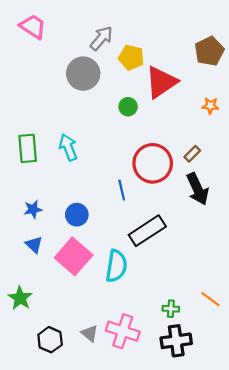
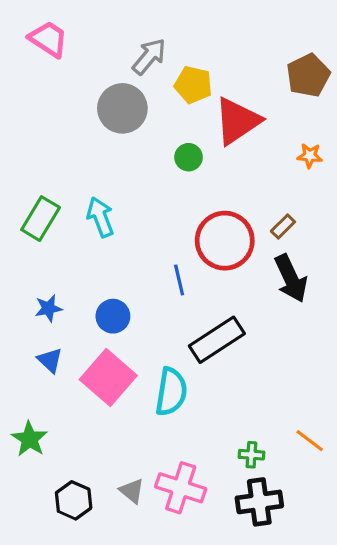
green rectangle: (28, 148) -> (41, 219), turned 36

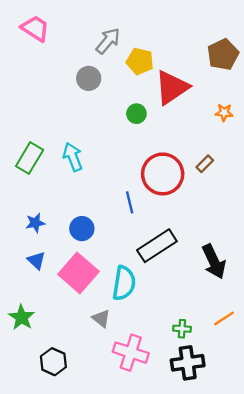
gray circle: (122, 108) -> (89, 78), size x0.7
black arrow: (291, 278) -> (214, 262), moved
orange line: (310, 441) -> (224, 318), turned -70
gray triangle: (132, 491) -> (101, 318), moved

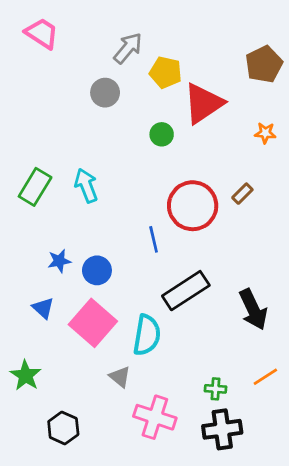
blue star: (35, 223) -> (59, 261), moved

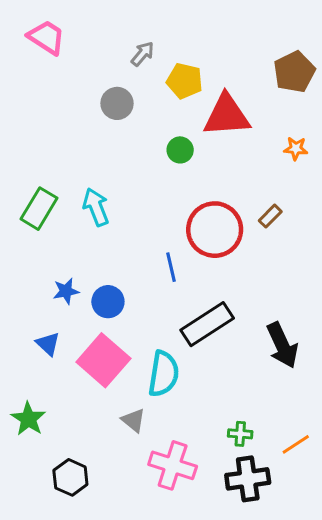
gray arrow: (128, 48) -> (143, 54), size x0.7
red triangle: (203, 103) -> (227, 115), turned 30
orange line: (265, 377) -> (296, 444), moved

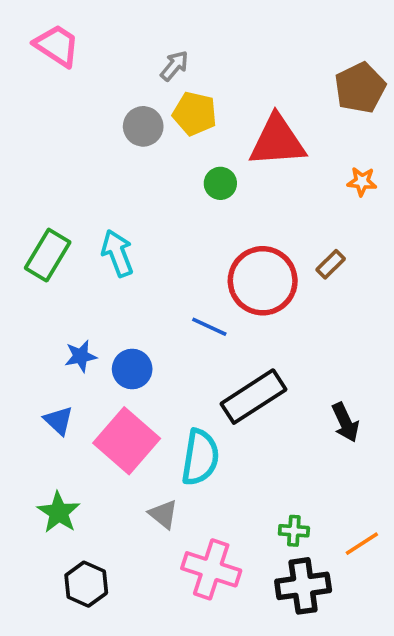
yellow pentagon: (185, 81) -> (195, 114), moved
blue line: (171, 267) -> (209, 327), turned -52
black arrow: (282, 345) -> (345, 422), size x0.7
green star: (28, 419) -> (59, 512), moved

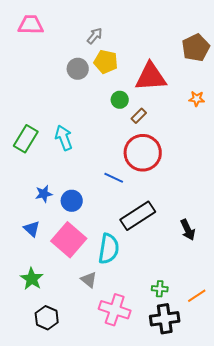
pink trapezoid: (57, 46) -> (31, 25), turned -32
brown rectangle: (331, 264) -> (139, 116), moved

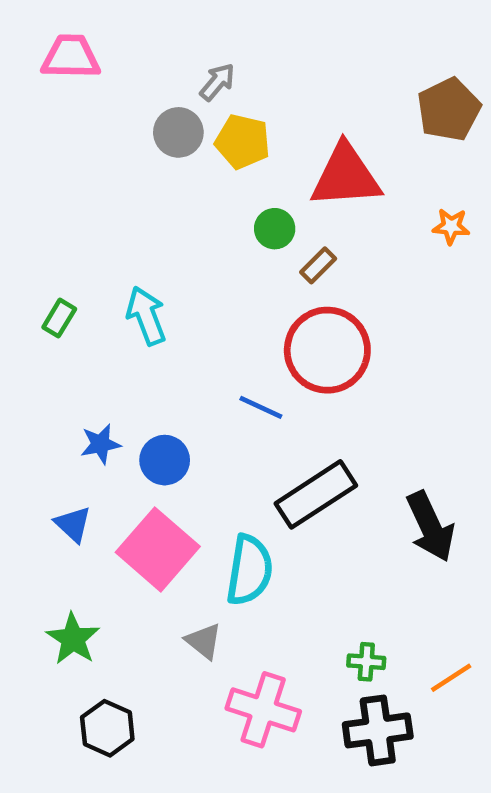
gray circle: (78, 69) -> (178, 132), moved
green rectangle: (26, 139) -> (59, 318), size x0.6
black arrow: (188, 230) -> (430, 527), size x1.4

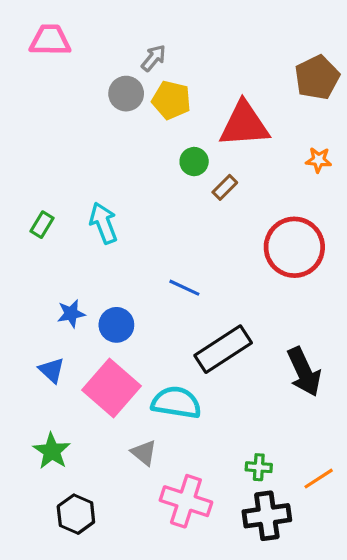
red circle: (327, 350) -> (294, 247), moved
cyan semicircle: (249, 570) -> (176, 403), turned -90

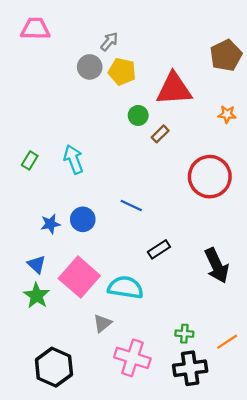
blue circle: (116, 325) -> (83, 219), moved
black rectangle: (223, 349) -> (159, 249), size x0.6
green star: (52, 451) -> (37, 296), moved
gray triangle: (144, 453) -> (102, 323), turned 42
black hexagon: (76, 514) -> (54, 367), size x1.4

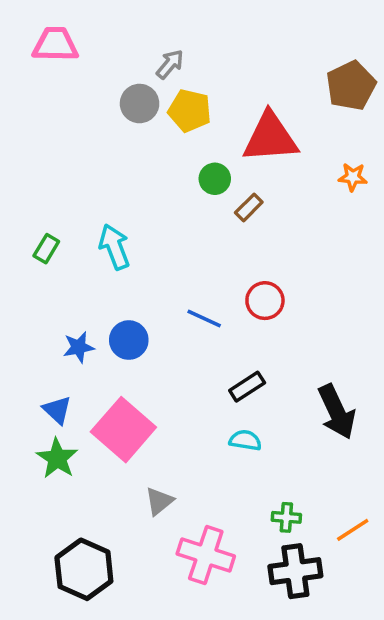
red circle: (210, 177) -> (265, 301), moved, size x0.6
cyan semicircle: (125, 287) -> (245, 440), moved, size x0.6

